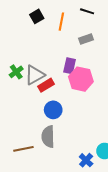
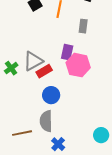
gray rectangle: (86, 39) -> (83, 26), turned -64
green cross: (16, 72) -> (11, 68), moved
blue cross: (86, 160) -> (58, 144), moved

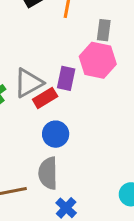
purple rectangle: (67, 52) -> (66, 78), moved
pink hexagon: (78, 65) -> (98, 60), moved

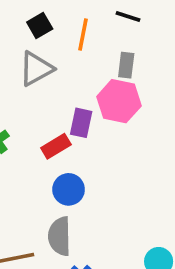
gray triangle: (28, 83) -> (36, 69), moved

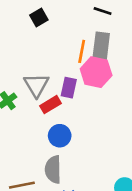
orange line: (83, 34) -> (82, 51), moved
gray rectangle: (126, 65) -> (101, 46), size x1.5
gray triangle: (36, 69) -> (36, 85), moved, turned -32

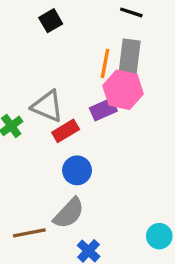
gray triangle: (36, 85) -> (47, 106), turned -36
purple rectangle: (69, 88) -> (103, 110), moved, turned 54
gray semicircle: (53, 169) -> (69, 213), turned -136

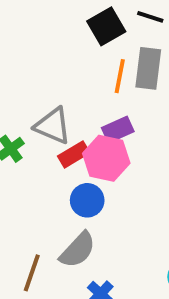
black square: (51, 21) -> (106, 26), moved, size x1.4
pink hexagon: (123, 90) -> (106, 158), moved
brown line: (29, 233) -> (32, 273), turned -60

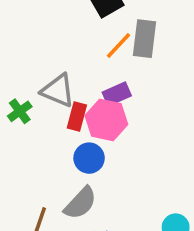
orange line: (120, 76) -> (118, 46), turned 32
red rectangle: (74, 154) -> (77, 117), turned -44

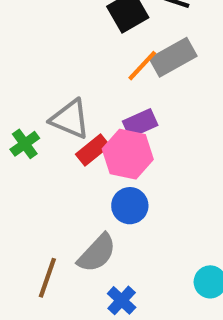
gray rectangle: (144, 39) -> (173, 57), turned 54
red rectangle: (77, 117) -> (93, 150), turned 36
blue circle: (89, 158) -> (130, 206), moved

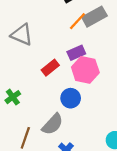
gray triangle: (70, 119) -> (22, 35), moved
green cross: (25, 144) -> (13, 97), moved
pink hexagon: (128, 154) -> (85, 70), moved

